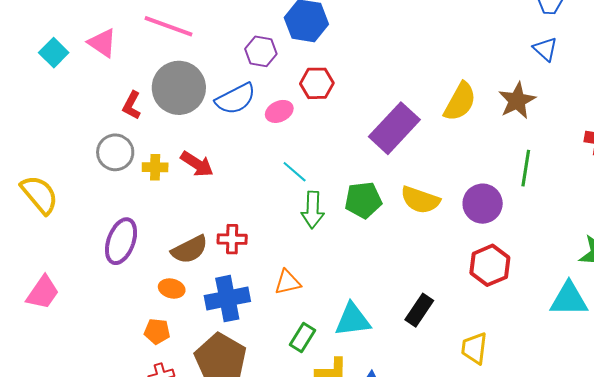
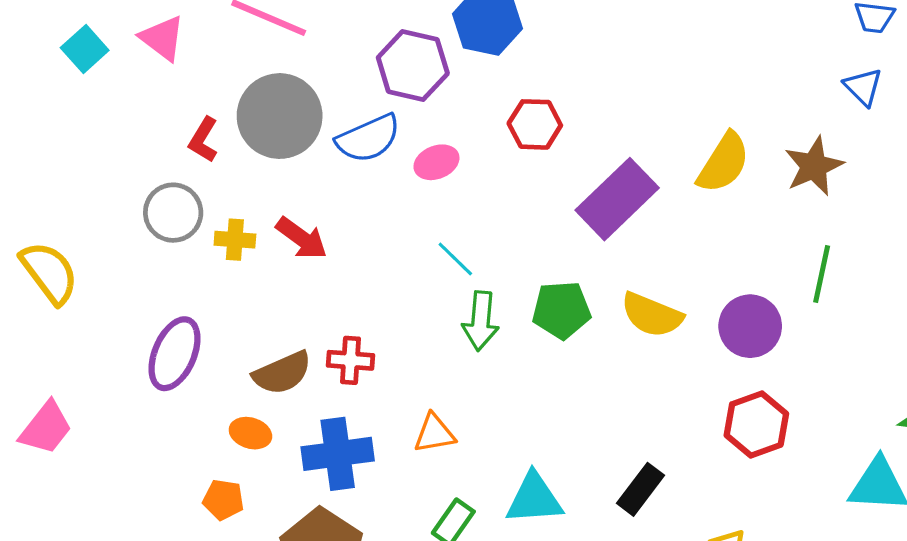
purple hexagon: (261, 51) -> (413, 66), size x1.4
red hexagon: (317, 83) -> (535, 124), moved

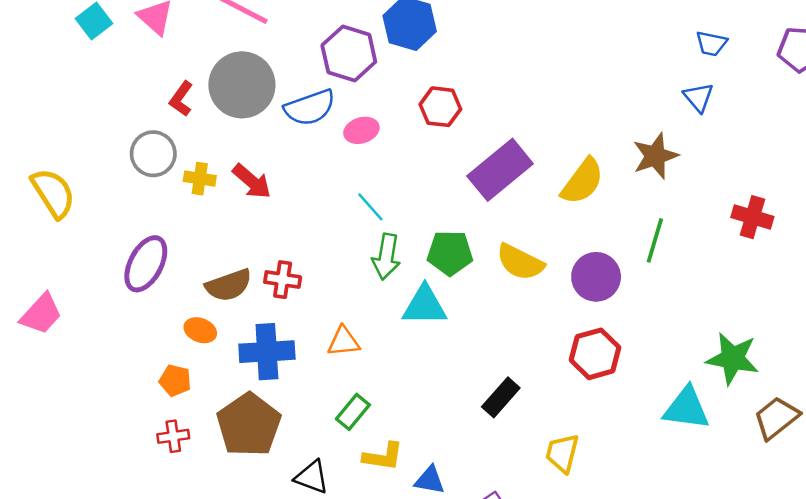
yellow semicircle: (723, 163) -> (582, 181), moved
cyan triangle: (534, 499) -> (425, 306), moved

